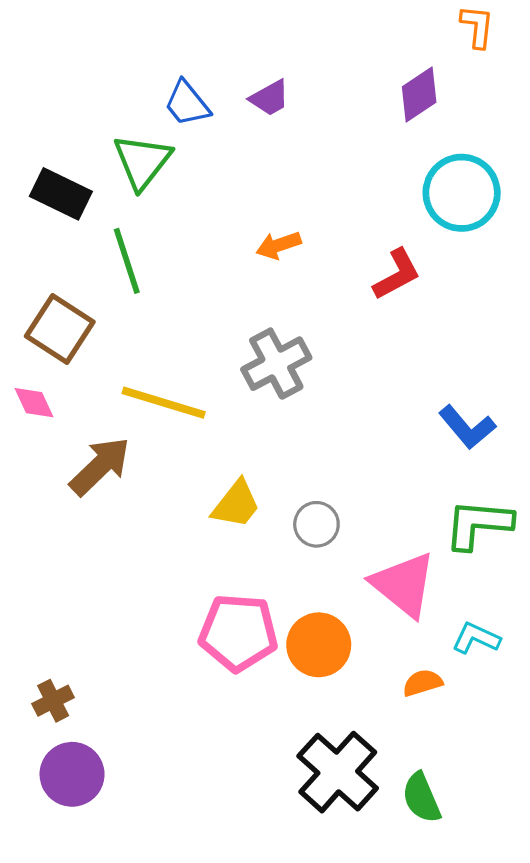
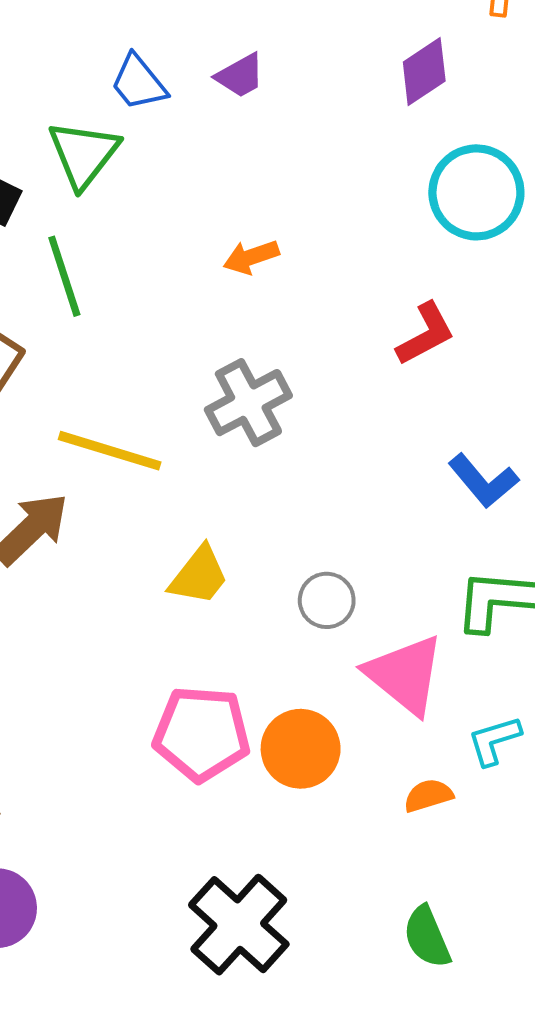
red L-shape: (397, 274) -> (426, 334), moved
gray circle: (316, 524) -> (327, 600), moved
cyan L-shape: (476, 638) -> (494, 741), turned -42
black cross: (338, 772) -> (239, 925), moved

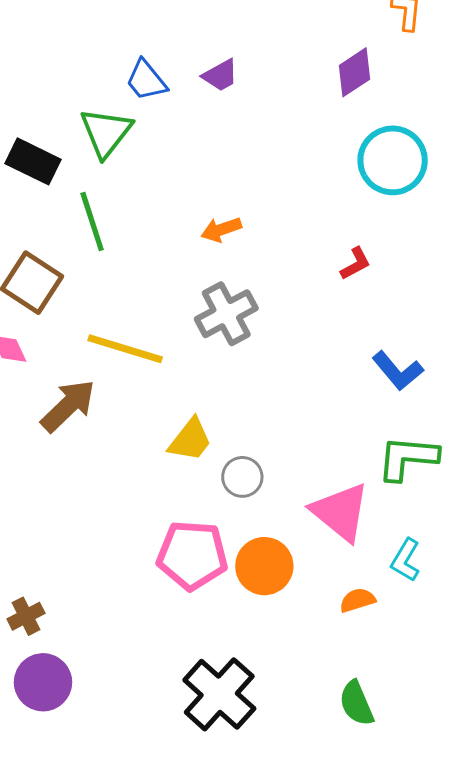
orange arrow: (251, 257) -> (221, 230), moved
red L-shape: (426, 334) -> (355, 264), size x0.7
gray circle: (327, 600) -> (242, 477), moved
cyan L-shape: (494, 741) -> (406, 560), turned -42

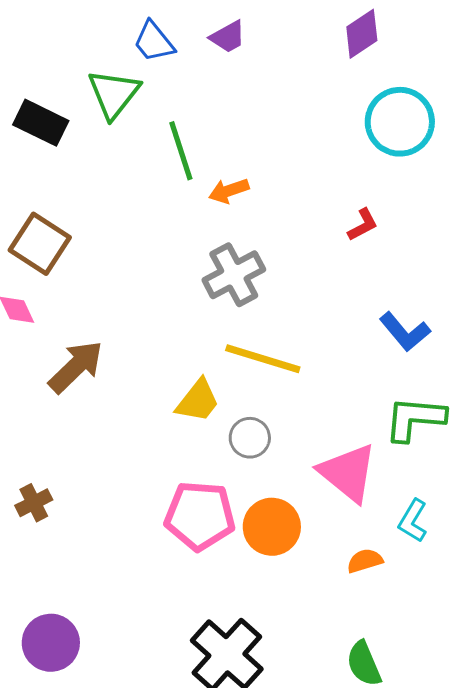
green line: (92, 222) -> (181, 151), moved
yellow line: (125, 349) -> (263, 359), moved
brown cross: (26, 616) -> (34, 503), moved

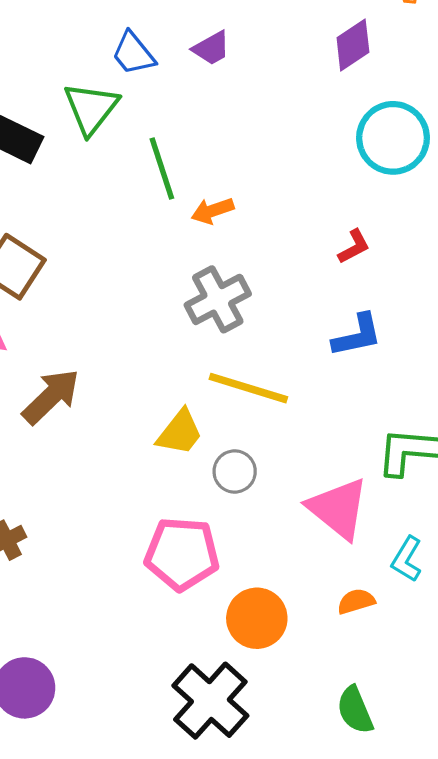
blue L-shape: (405, 332) -> (357, 335), moved, turned -62
orange circle: (272, 527) -> (257, 618), moved

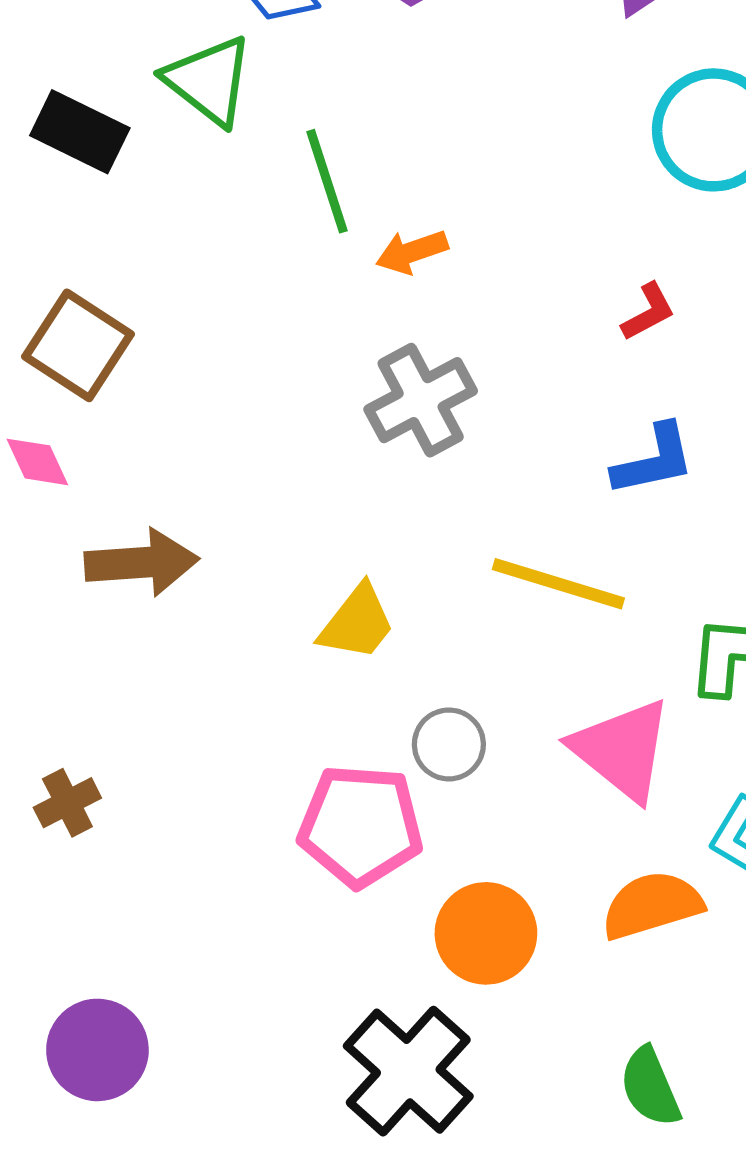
green triangle: (91, 108) -> (209, 81), turned -30
yellow line: (248, 388) -> (558, 584), moved
brown arrow: (51, 397) -> (142, 563), turned 40
gray circle: (235, 471) -> (449, 744), moved
orange semicircle: (356, 601) -> (652, 905), size x1.6

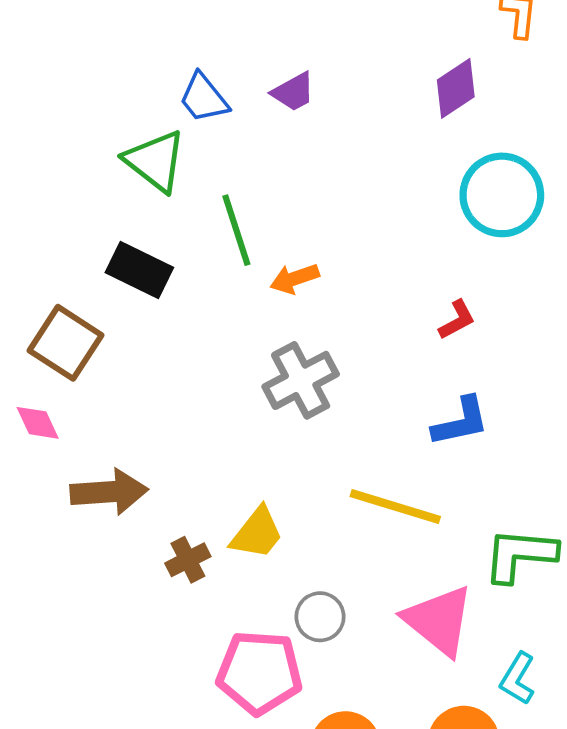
black rectangle: (80, 132) -> (139, 270), moved
brown cross: (67, 803) -> (188, 560), moved

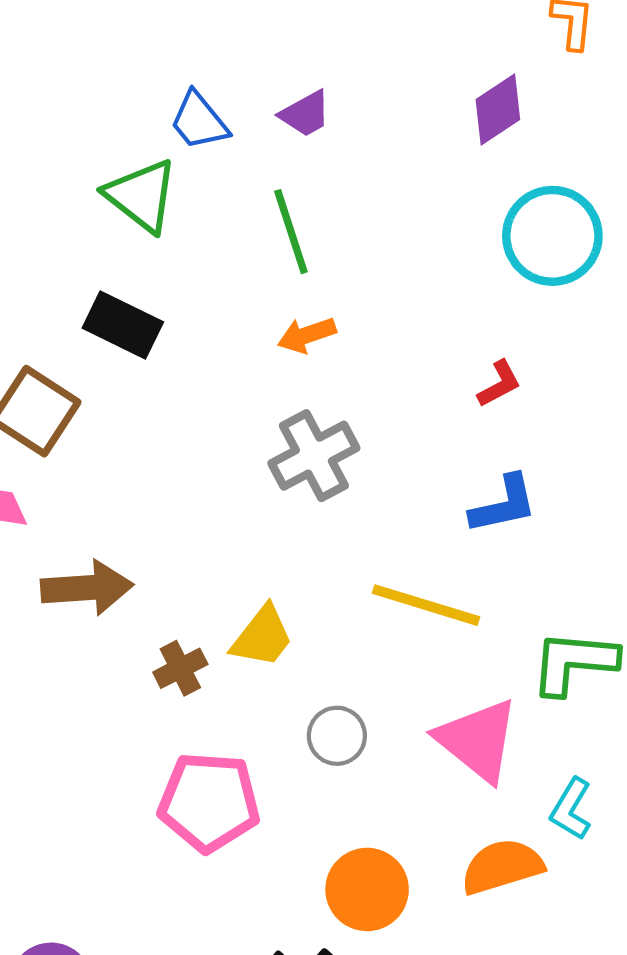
green line: (236, 230) -> (291, 232), moved
pink pentagon: (259, 673) -> (209, 802), moved

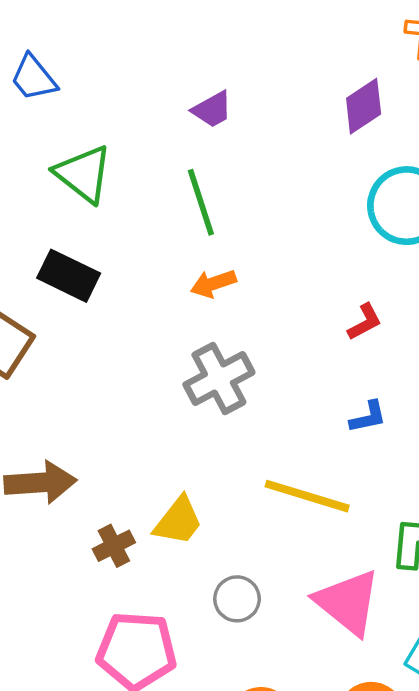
blue trapezoid: (199, 121) -> (34, 78), moved
blue L-shape: (504, 504) -> (368, 417), size x0.7

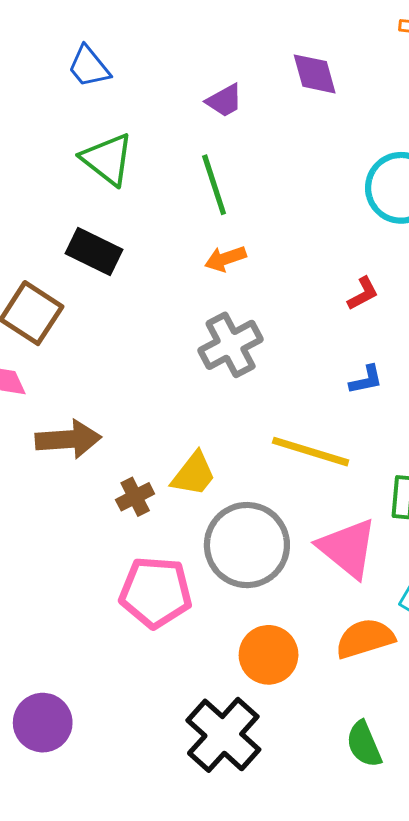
blue trapezoid: (34, 78) -> (89, 67), moved
purple diamond: (364, 106) -> (315, 74), moved, turned -72
gray circle: (237, 599) -> (247, 545), size x2.0

